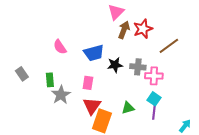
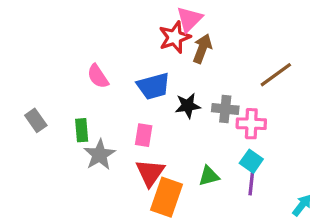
red star: (143, 29) -> (175, 37), moved

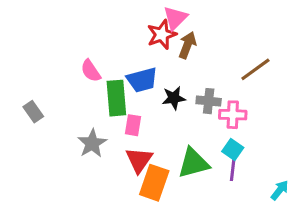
green rectangle: (82, 130) -> (116, 98), moved, size x1.6
green triangle: (209, 176) -> (193, 163), size x1.6

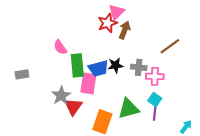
blue trapezoid: (142, 80) -> (98, 68), moved
gray rectangle: (33, 112) -> (22, 74), turned -64
pink rectangle: (133, 125) -> (88, 83), size x1.5
red triangle: (139, 160) -> (73, 107), moved

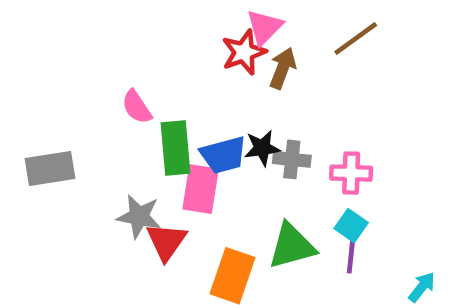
brown line: (170, 46) -> (356, 39), moved
gray cross: (139, 67) -> (292, 159), moved
gray rectangle: (22, 74) -> (50, 169), size x1.5
gray star: (61, 96) -> (139, 216), turned -30

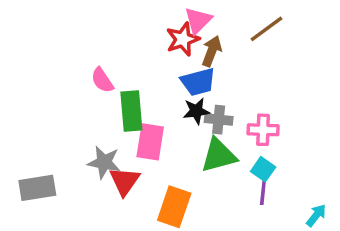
blue trapezoid: (223, 155) -> (198, 82), moved
gray rectangle: (50, 169) -> (37, 188), moved
green triangle: (292, 246) -> (219, 155), moved

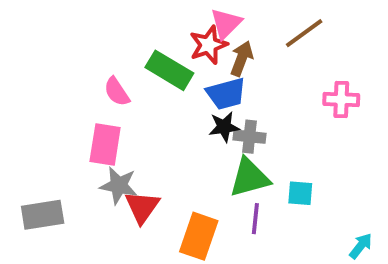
green rectangle: (131, 111) -> (169, 70), moved, turned -54
pink cross: (263, 130) -> (341, 100), moved
pink rectangle: (150, 142) -> (105, 144), moved
cyan square: (263, 169) -> (300, 193), turned -30
purple line: (263, 191) -> (255, 219), moved

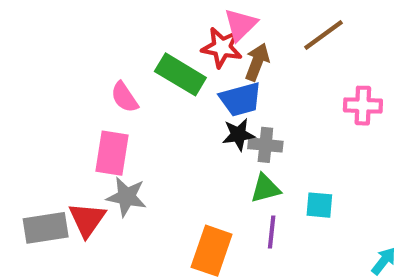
red star: (208, 45) -> (222, 47), turned 30
green triangle: (249, 178) -> (265, 188), size x0.7
red triangle: (142, 207) -> (87, 220), moved

